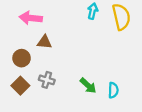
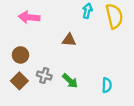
brown triangle: (44, 42) -> (69, 40), moved
green arrow: (88, 86) -> (70, 81), moved

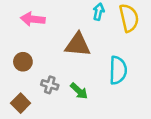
brown triangle: (69, 40) -> (78, 45), size x1.6
brown square: (19, 81) -> (21, 103), moved
cyan semicircle: (107, 85) -> (118, 70), moved, size x1.6

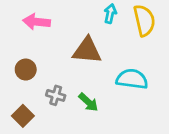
cyan semicircle: (118, 70) -> (132, 79), turned -84

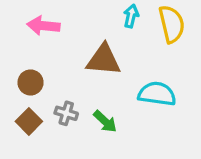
brown square: (23, 116) -> (29, 121), moved

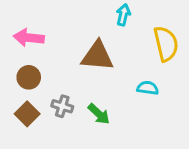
yellow semicircle: (172, 24) -> (166, 44), moved
pink arrow: (43, 26) -> (29, 38), moved
cyan semicircle: (157, 94) -> (148, 88), size x0.6

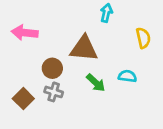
yellow semicircle: (166, 44) -> (143, 38), size x0.7
brown circle: (29, 77) -> (52, 68), moved
green arrow: (99, 114) -> (96, 83), moved

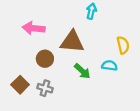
pink arrow: (25, 33) -> (34, 28), moved
yellow semicircle: (143, 38) -> (123, 45), moved
gray cross: (54, 92) -> (45, 88), moved

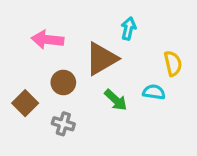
cyan arrow: (91, 11) -> (128, 28), moved
brown triangle: (72, 42) -> (101, 59), turned -35
brown square: (20, 85) -> (25, 103), moved

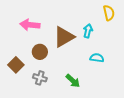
cyan arrow: (128, 28) -> (88, 31), moved
yellow semicircle: (173, 63) -> (109, 13), moved
green arrow: (116, 100) -> (73, 81), moved

